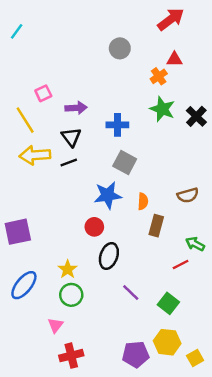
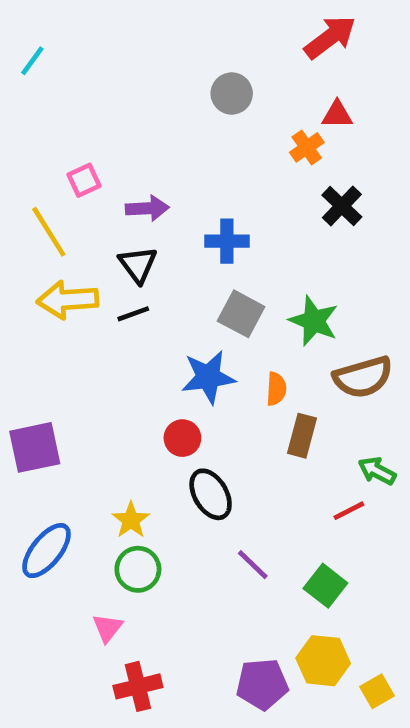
green star: (162, 109) -> (314, 321), moved
black cross: (196, 116) -> (342, 206), moved
brown semicircle: (188, 195) -> (363, 377), size x1.4
black ellipse: (109, 256) -> (211, 494), turned -50

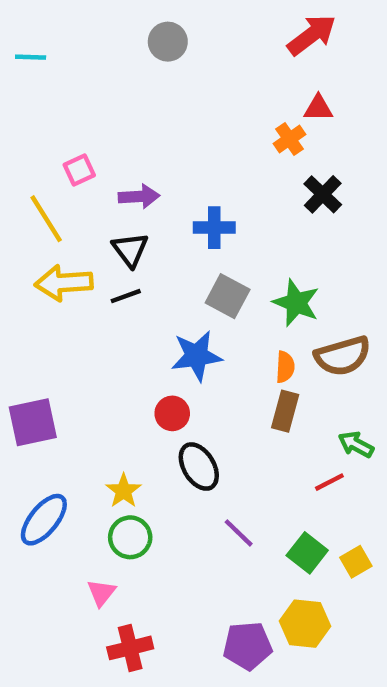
cyan line: (32, 61) -> (31, 57), turned 56
gray circle: (232, 94) -> (168, 42), moved
orange semicircle: (276, 389) -> (285, 367), moved
yellow square: (377, 691) -> (356, 562), moved

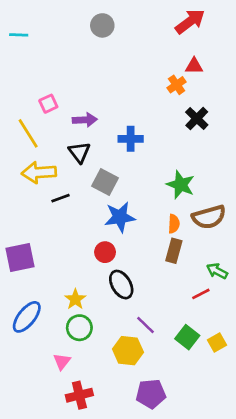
black line: (126, 296) -> (60, 198), moved
gray square: (228, 296) -> (105, 182), moved
yellow hexagon: (305, 624) -> (128, 351), moved

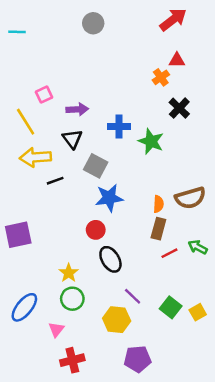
green star: (181, 185) -> (151, 141), moved
red line: (201, 294) -> (169, 253), moved
blue ellipse: (27, 317) -> (24, 307), moved

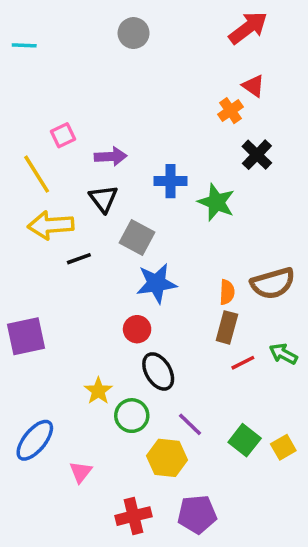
red triangle: (177, 60) -> (253, 86), turned 35
green circle: (72, 299) -> (132, 416), moved
red cross: (72, 360) -> (134, 516), moved

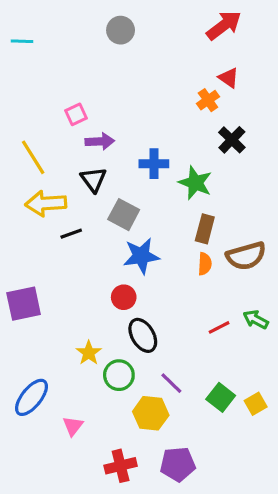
pink square: (63, 135) -> (76, 114), moved
brown rectangle: (227, 327) -> (205, 229), moved

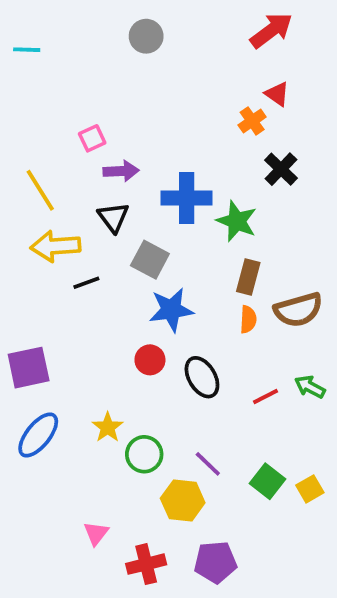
blue cross: (154, 164) -> (187, 198), size x1.4
black ellipse: (143, 335) -> (202, 377), moved
blue ellipse: (31, 397) -> (38, 435), moved
pink triangle: (73, 426) -> (96, 533), moved

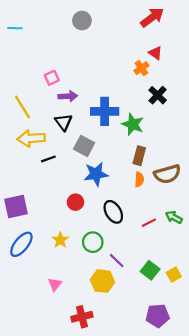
red circle: (150, 360) -> (75, 202), moved
green circle: (144, 454) -> (93, 242), moved
pink triangle: (96, 533) -> (55, 284), moved
purple pentagon: (215, 562) -> (158, 316), moved

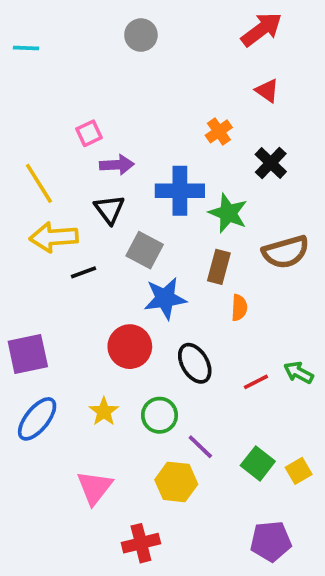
orange cross: (141, 68) -> (219, 131), moved
brown rectangle: (139, 156) -> (219, 267), moved
brown semicircle: (167, 174) -> (286, 252), moved
red circle: (75, 202) -> (130, 347), size x1.5
pink triangle: (55, 284) -> (95, 488), size x1.5

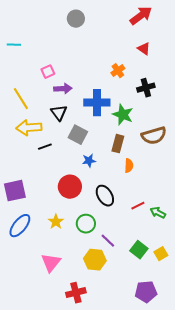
cyan line: (26, 48) -> (14, 45), moved
black cross: (271, 163) -> (146, 88), turned 30
blue star: (165, 298) -> (89, 161), size x0.6
green arrow: (299, 373) -> (158, 213), moved

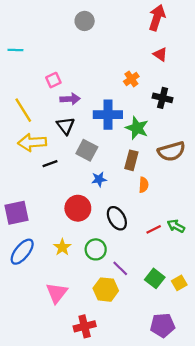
red arrow: (141, 16) -> (157, 18), turned -35
black cross: (146, 88) -> (163, 98), turned 30
green arrow: (158, 213) -> (176, 226), moved

